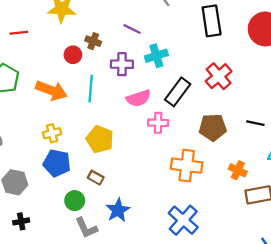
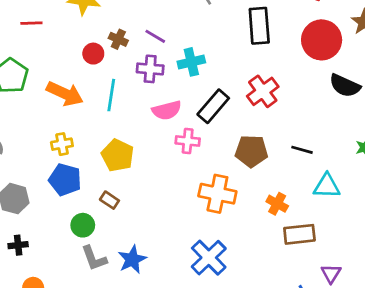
purple line: (132, 29) -> (155, 36), moved
blue star: (118, 210) -> (132, 259), moved

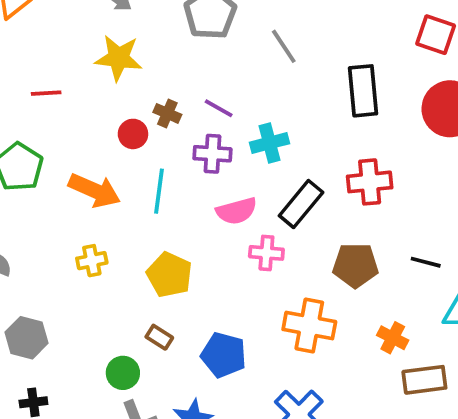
red cross: (263, 91) -> (370, 182), turned 32
blue pentagon: (65, 180) -> (224, 355), moved

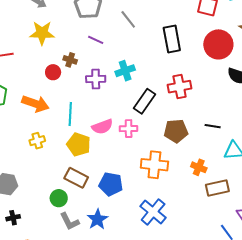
purple line: (219, 108) -> (96, 40), moved
cyan line: (159, 191) -> (70, 114), moved
pink semicircle: (237, 211) -> (102, 127), moved
brown rectangle: (159, 337) -> (76, 178), size x1.6

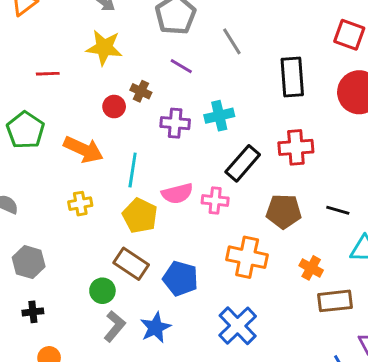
gray L-shape: (70, 221) -> (115, 326), turned -120

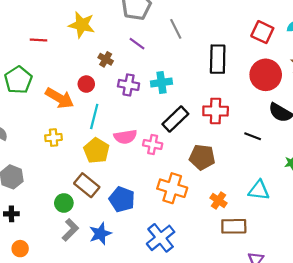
red circle: (114, 107) -> (86, 84), moved
black line: (338, 210) -> (253, 136), moved

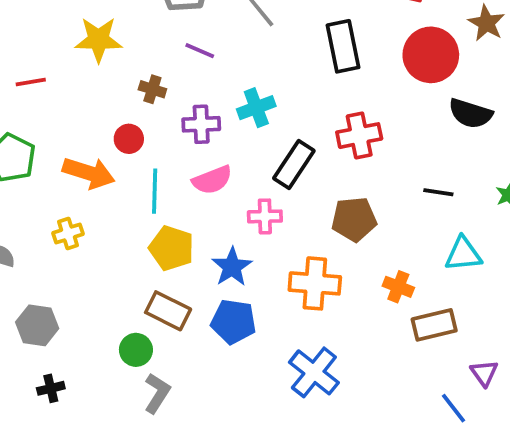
black line: (253, 136) -> (438, 192), moved
pink semicircle: (125, 137) -> (212, 180), moved
yellow cross: (54, 138) -> (68, 234), moved
blue star: (100, 234) -> (232, 267), moved

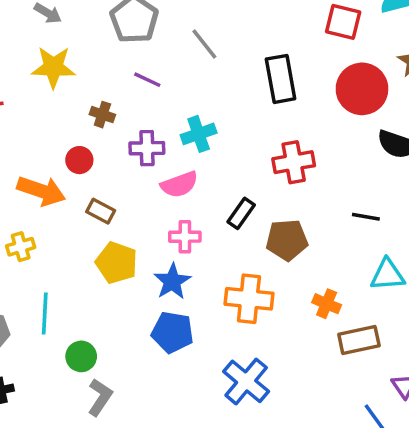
black rectangle: (294, 164) -> (241, 213), moved, size x0.7
pink semicircle: (212, 180) -> (179, 184), moved
cyan line: (155, 191) -> (45, 313), moved
pink cross: (265, 216) -> (185, 237), moved
brown rectangle: (168, 311) -> (101, 211), moved, size x0.7

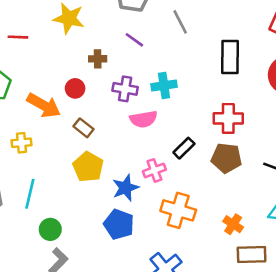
brown cross: (102, 115) -> (98, 59), turned -30
pink cross: (185, 237) -> (154, 170), moved, turned -30
brown pentagon: (287, 240) -> (226, 158), moved

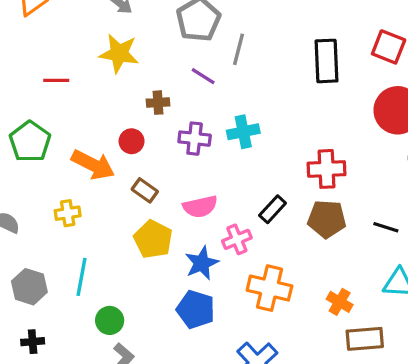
gray line: (180, 22) -> (239, 49), moved, turned 45
black rectangle: (230, 57) -> (326, 61), moved
pink semicircle: (143, 119) -> (200, 207), moved

